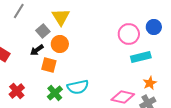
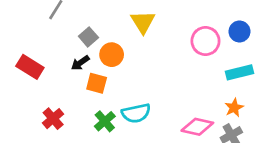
yellow triangle: (61, 17) -> (143, 22), moved
cyan rectangle: (141, 57) -> (239, 72), moved

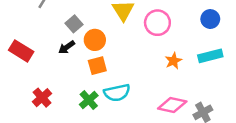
pink circle: (205, 41) -> (157, 23), moved
orange square: (97, 83) -> (97, 66), moved, turned -30
orange star: (234, 108) -> (173, 61), moved

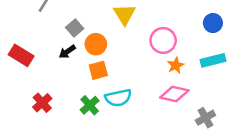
pink circle: (157, 23) -> (163, 40), moved
pink diamond: (172, 105) -> (174, 94), moved

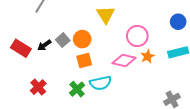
gray square: (75, 28) -> (63, 40), moved
black arrow: (67, 52) -> (44, 45), moved
pink diamond: (174, 94) -> (124, 61), moved

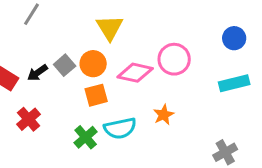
yellow triangle: (106, 15) -> (110, 28), moved
orange star: (147, 56) -> (164, 115), moved
pink diamond: (124, 61) -> (135, 73), moved
red cross: (38, 87) -> (29, 119), moved

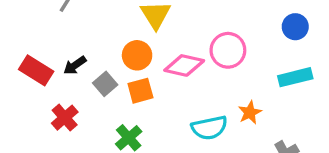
gray square: (65, 65) -> (105, 84), moved
orange star: (164, 115) -> (250, 113), moved
cyan semicircle: (120, 128) -> (209, 128), moved

